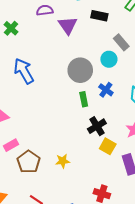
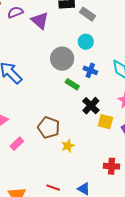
gray rectangle: (121, 42) -> (87, 14), moved
green rectangle: (84, 99) -> (72, 84), turned -32
brown pentagon: (29, 162) -> (49, 128), moved

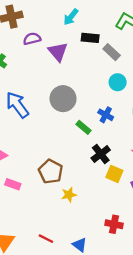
cyan circle: (86, 42) -> (118, 82), moved
gray circle: (62, 59) -> (63, 99), moved
pink rectangle: (17, 144) -> (13, 184), turned 56

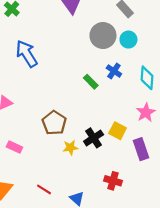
gray circle: (63, 99) -> (103, 35), moved
black cross: (101, 154) -> (94, 138), moved
pink rectangle: (13, 184) -> (14, 147), moved

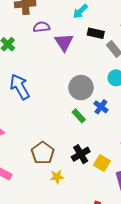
gray circle: (103, 35) -> (81, 88), moved
black cross: (94, 138) -> (81, 154), moved

